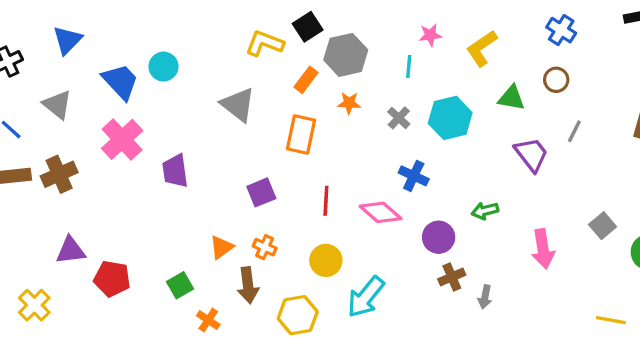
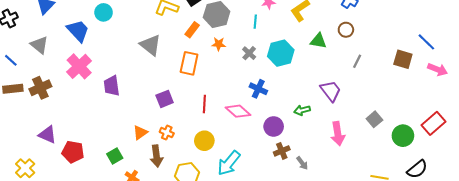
cyan circle: (164, 67) -> (104, 12), moved
purple trapezoid: (531, 154) -> (331, 91), moved
purple triangle: (71, 250) -> (47, 135), turned 30
gray arrow: (485, 297) -> (302, 163), turned -48

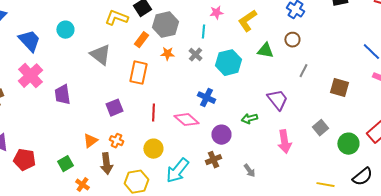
cyan circle: (104, 12) -> (65, 30), moved
gray cross: (249, 53) -> (195, 55), moved
brown square: (403, 59) -> (339, 88), moved
brown cross: (282, 151) -> (213, 160), moved

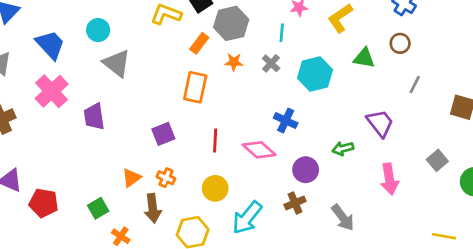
gray triangle: (100, 55) -> (117, 63), moved
gray arrow: (249, 171) -> (343, 218), size x1.5

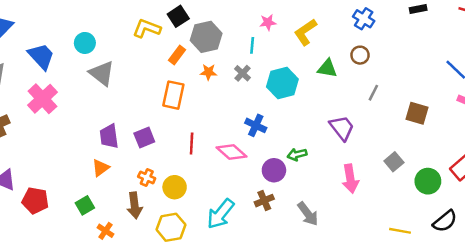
purple trapezoid: (94, 117) -> (109, 136), moved
green arrow: (343, 148) -> (297, 154), moved
orange triangle: (131, 178) -> (101, 168), moved
yellow circle: (215, 188) -> (175, 187), moved

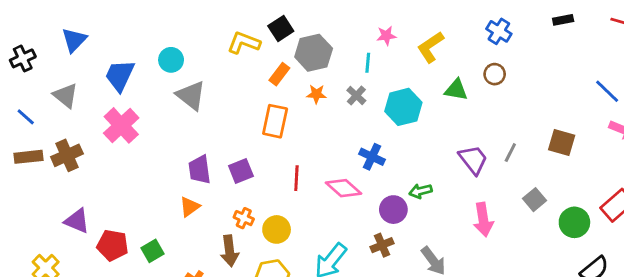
blue trapezoid: (41, 56) -> (120, 76), turned -112
gray line: (373, 93) -> (510, 153), moved
green square: (85, 205) -> (153, 251), moved

